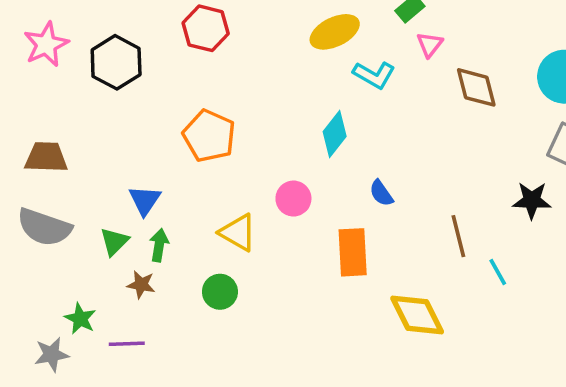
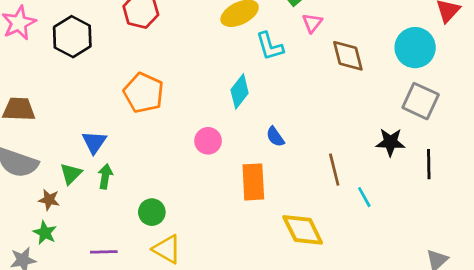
cyan L-shape: (374, 75) -> (270, 46), turned 44
yellow triangle: (238, 233) -> (167, 249), moved
brown star: (141, 285) -> (49, 200), moved
purple line: (127, 344) -> (104, 252), moved

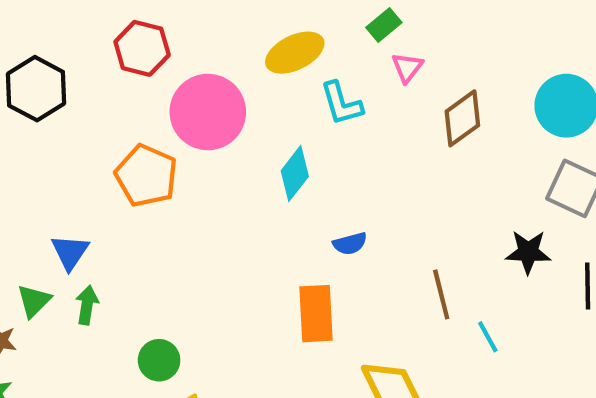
brown diamond: (348, 56) -> (462, 118), turned 69
blue semicircle: (275, 137) -> (350, 244), turned -70
pink circle: (208, 141) -> (208, 112), moved, size x1.8

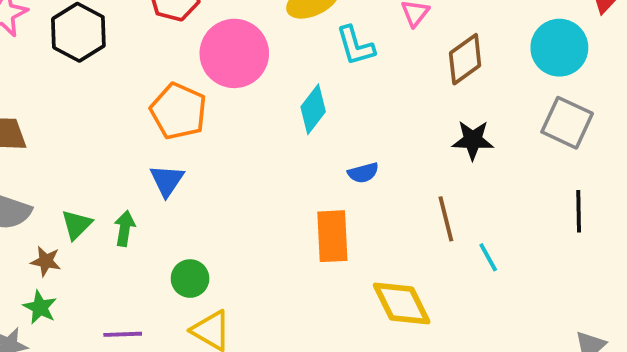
blue triangle: (70, 252) -> (167, 180), moved
black star: (528, 252) -> (473, 140), moved

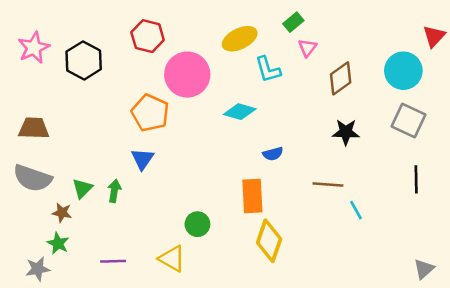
cyan diamond: (313, 109) -> (240, 112), turned 68
brown line: (446, 219) -> (328, 185), turned -72
green circle: (190, 279) -> (197, 224), moved
yellow diamond: (402, 304) -> (269, 241), moved, turned 45

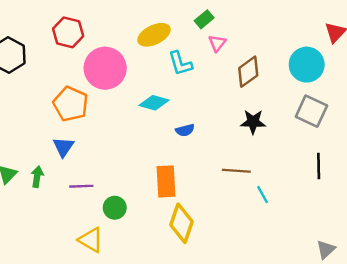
blue semicircle: (273, 154) -> (185, 130), moved
purple line: (113, 261) -> (81, 186), moved

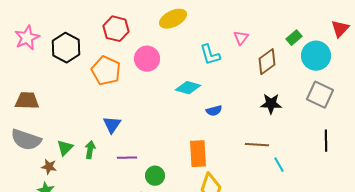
green rectangle: (204, 19) -> (294, 38), moved
yellow ellipse: (154, 35) -> (173, 19), moved
pink circle: (105, 68) -> (147, 59), size x0.7
orange pentagon: (71, 104) -> (106, 71), moved

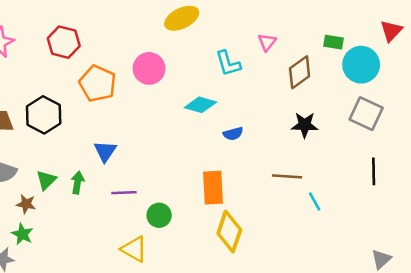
red hexagon: (116, 29) -> (64, 42), moved
green rectangle: (294, 38) -> (333, 42), turned 49
black hexagon: (66, 48) -> (44, 115), moved

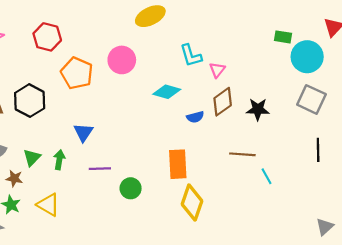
pink triangle: (267, 42) -> (217, 70), moved
brown diamond: (300, 72) -> (223, 102), moved
yellow triangle: (134, 249) -> (48, 205), moved

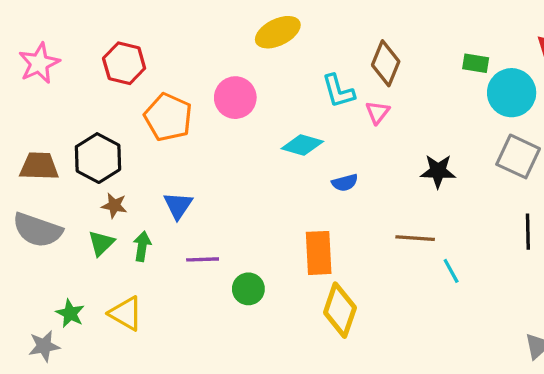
brown diamond: (223, 102) -> (386, 63), moved, turned -32
brown star: (14, 178) -> (114, 205), moved

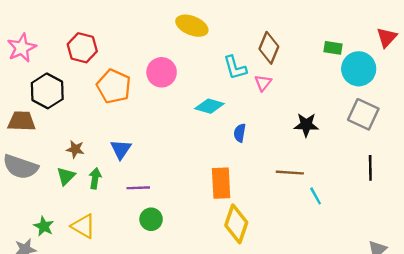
yellow ellipse: (278, 32) -> (192, 26), turned 48
black hexagon: (98, 158) -> (47, 91), moved
blue semicircle: (345, 183) -> (240, 133), turned 114
green circle: (248, 289) -> (151, 219), moved

